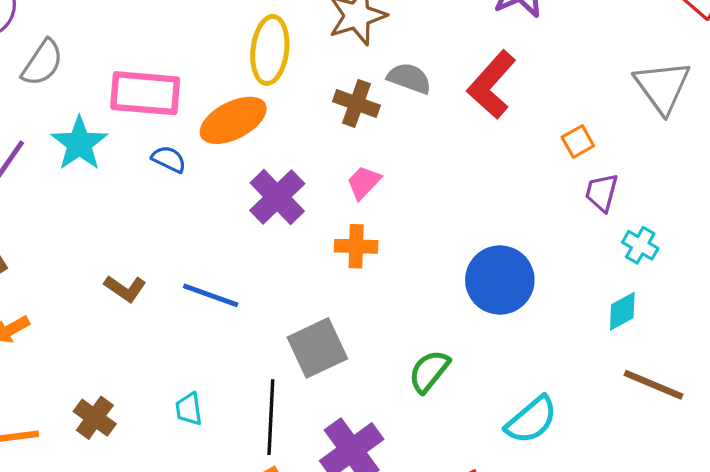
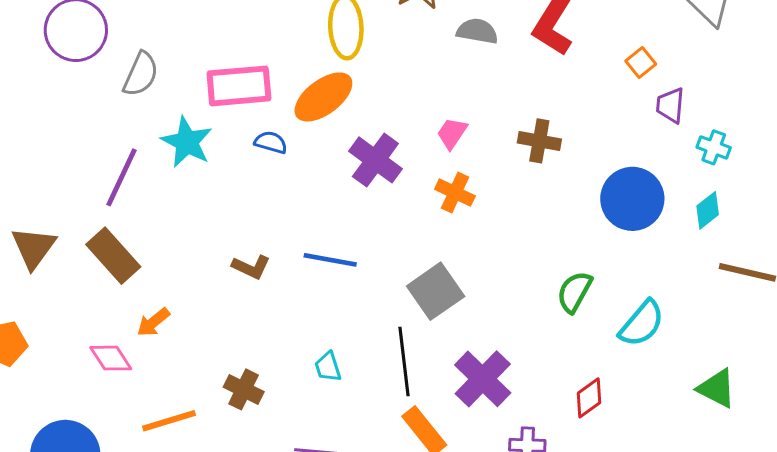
brown cross: (356, 103) -> (539, 141), moved
orange cross: (356, 246) -> (455, 193), turned 33
blue circle: (500, 280) -> (632, 199), moved
green semicircle: (429, 371) -> (574, 292), moved

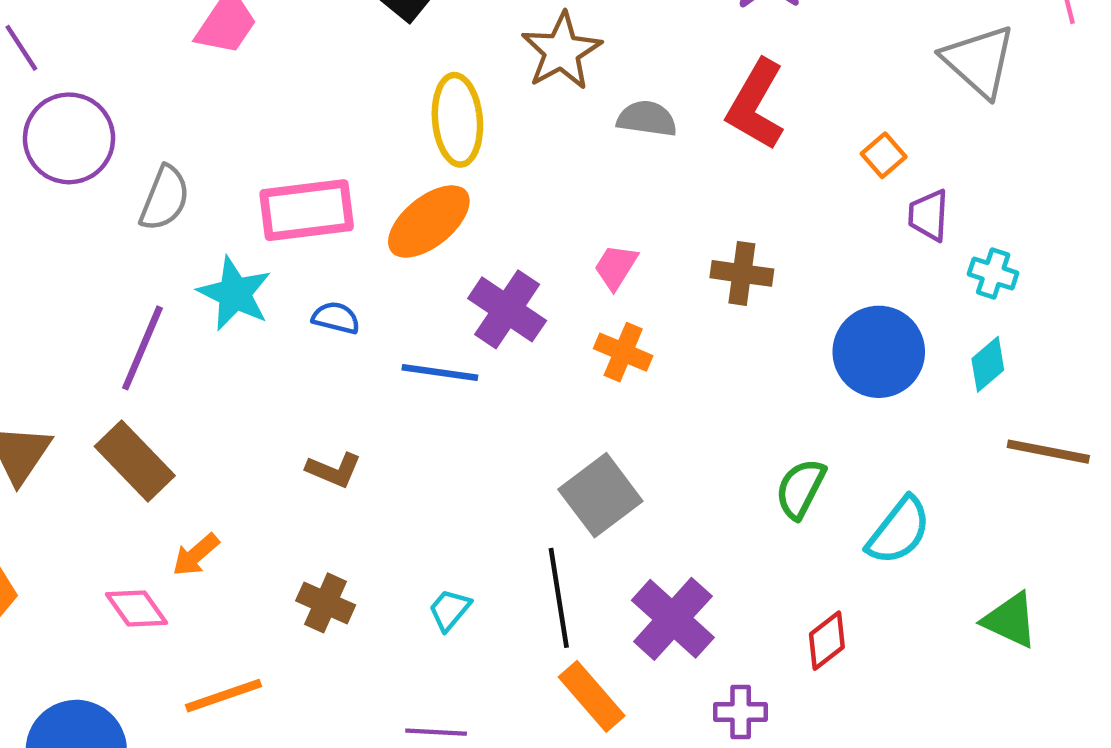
blue semicircle: (271, 142) -> (336, 318), moved
blue line: (330, 260) -> (440, 373), moved
cyan trapezoid: (328, 367) -> (450, 610), turned 60
brown cross: (244, 389) -> (326, 603), moved

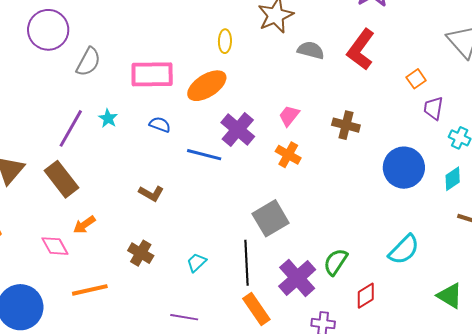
yellow ellipse: (457, 120) -> (225, 41), size x0.6
cyan star: (235, 294) -> (108, 118), moved, size x0.6
green semicircle: (800, 489) -> (336, 262), moved

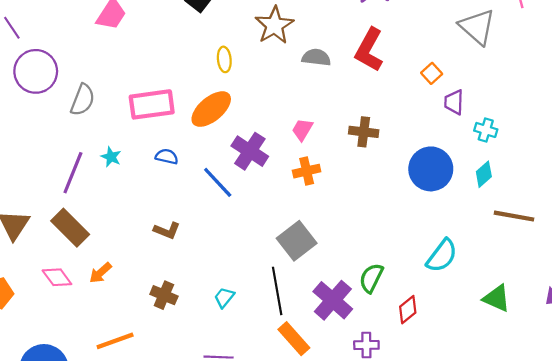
blue line: (204, 155) -> (218, 182), turned 40
orange cross: (288, 155) -> (307, 171), turned -35
pink diamond: (55, 246) -> (57, 277), moved

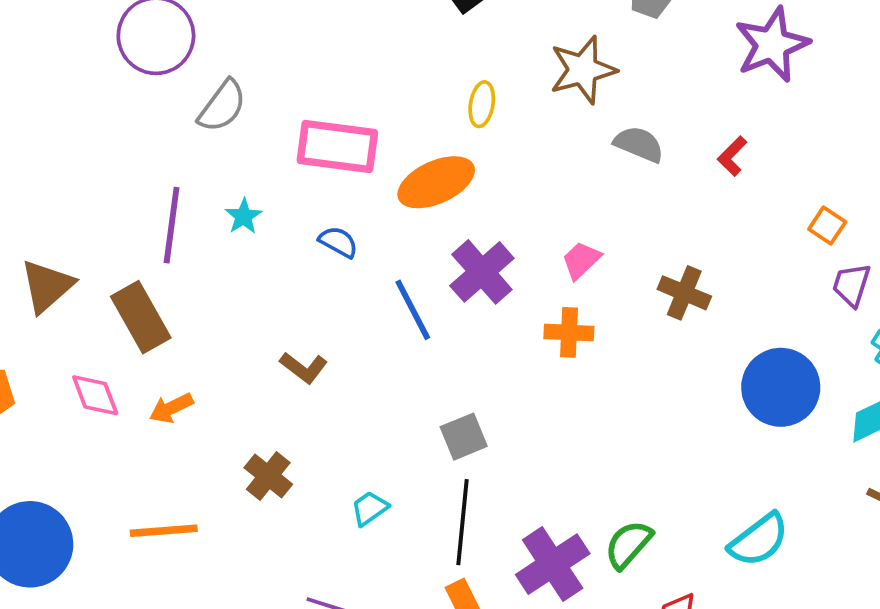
red L-shape: (369, 50) -> (732, 156), size x0.5
orange square: (432, 73) -> (827, 226), turned -30
purple line: (73, 173) -> (172, 225), turned -30
gray square: (297, 241) -> (464, 437), moved, size x0.7

